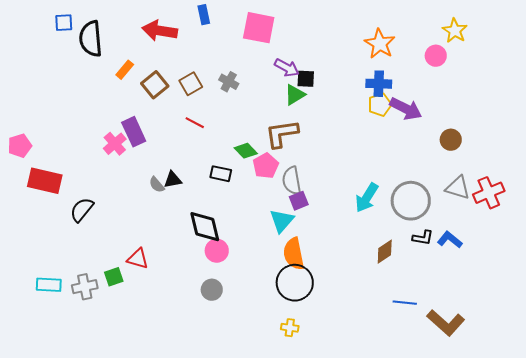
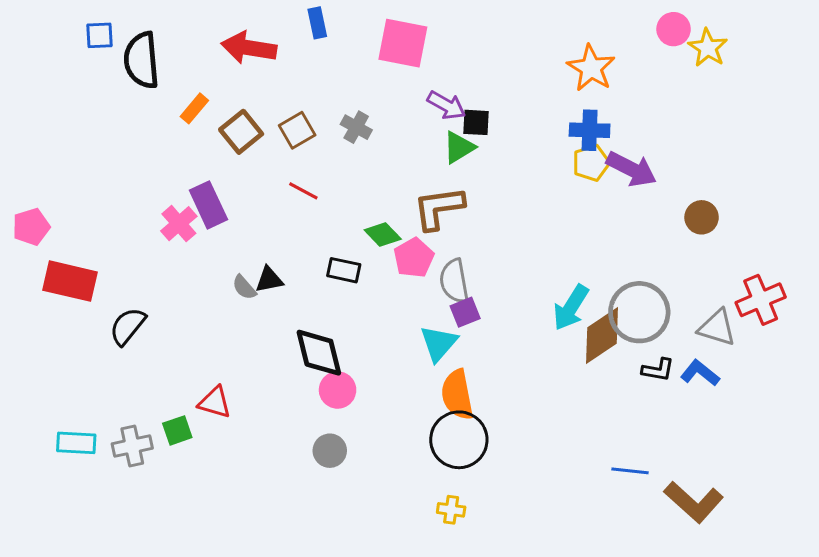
pink circle: (436, 56) -> (674, 29), moved
gray triangle: (458, 188) -> (717, 328), moved
brown diamond: (385, 252) -> (602, 336), moved, size x1.5

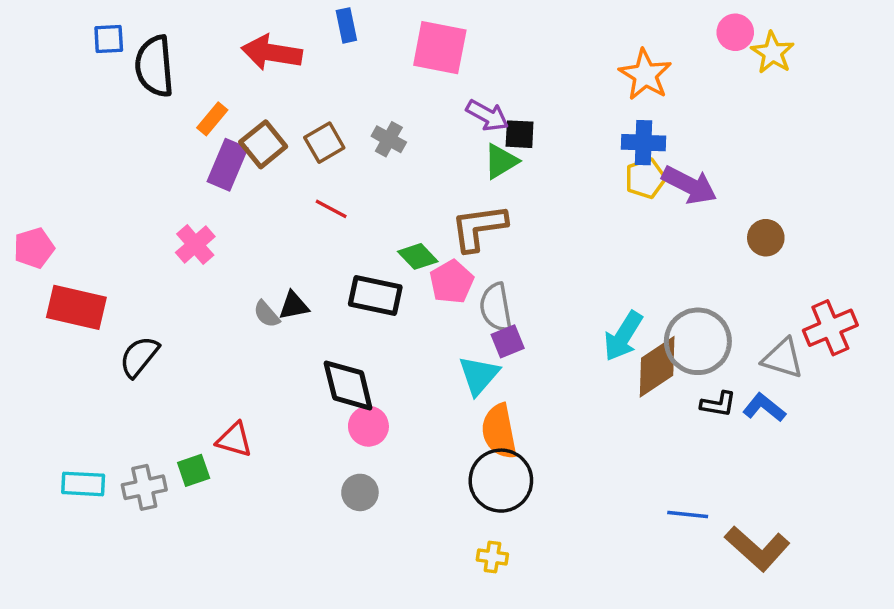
purple rectangle: (208, 205) -> (228, 165), moved, turned 48
black rectangle: (344, 270) -> (375, 295), size x1.4

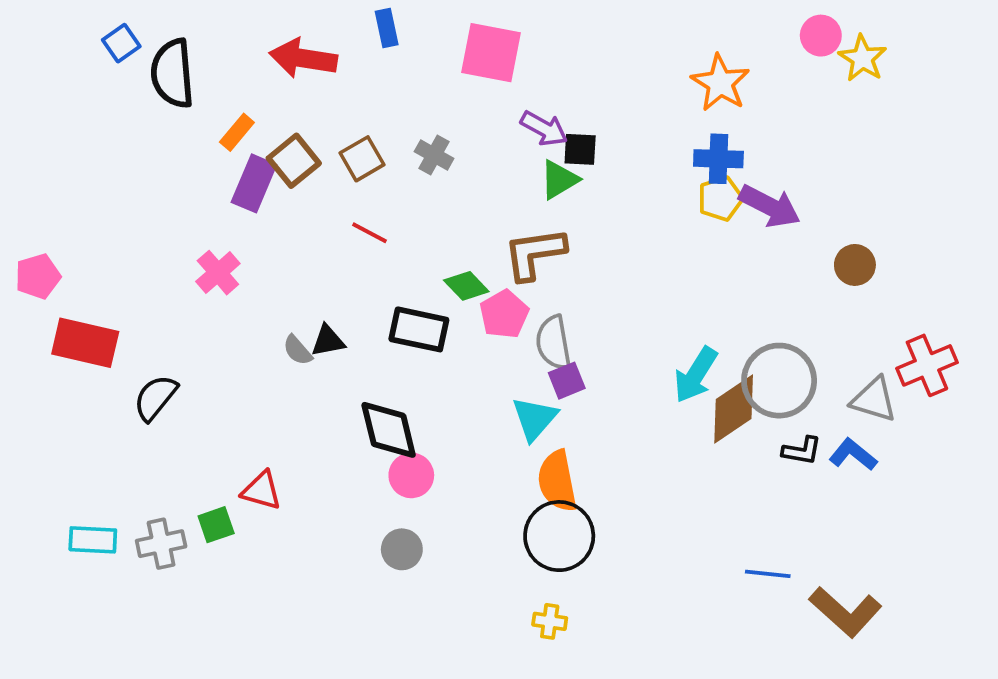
blue square: (109, 39) -> (121, 43), turned -32

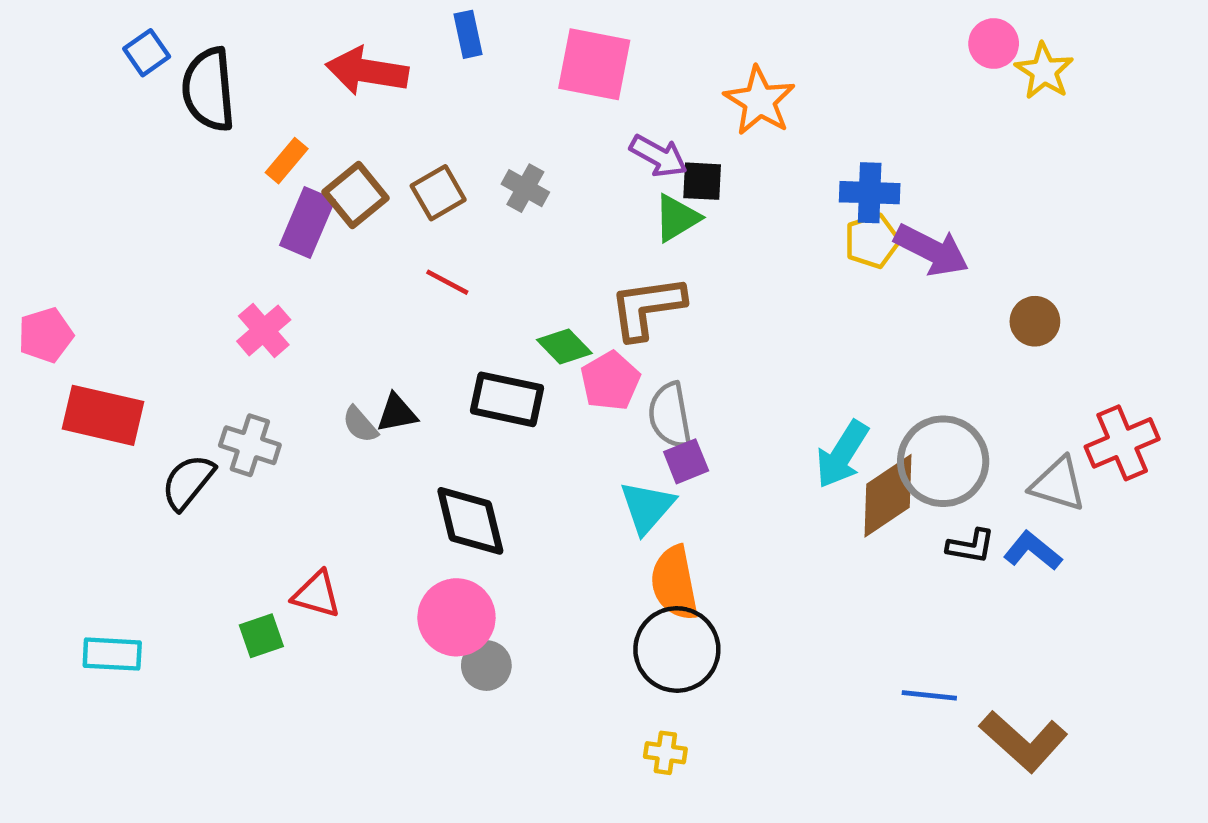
orange star: (720, 83) -> (759, 101), moved
pink circle: (411, 475) -> (456, 617), moved, size x1.4
gray cross: (161, 544) -> (250, 445), moved, turned 30

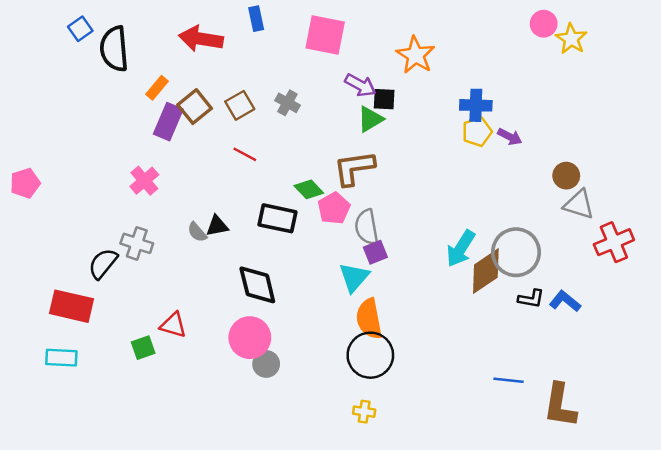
purple arrow: (932, 250) -> (510, 137), size x0.6
red rectangle: (103, 415) -> (72, 306), moved
gray triangle: (1058, 484) -> (579, 205), moved
brown L-shape: (1023, 741) -> (560, 405), turned 57

